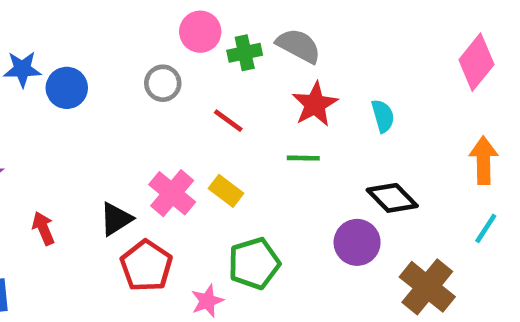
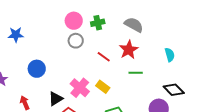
pink circle: (200, 32) -> (74, 21), moved
green cross: (245, 53) -> (98, 23), moved
blue circle: (67, 88) -> (37, 69), moved
red star: (315, 104) -> (129, 50), moved

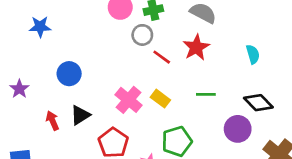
gray circle: (76, 41) -> (142, 35), moved
green line: (136, 73) -> (206, 94), moved
black triangle: (56, 99) -> (80, 115), moved

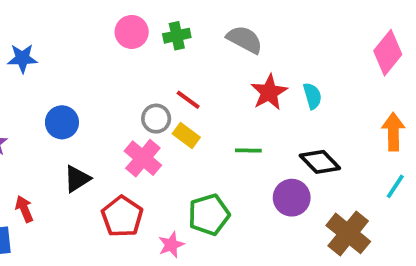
gray circle: (142, 35) -> (156, 119), moved
red star: (196, 47) -> (269, 92), moved
yellow rectangle: (160, 99) -> (186, 136), moved
red arrow: (53, 121) -> (24, 209), moved

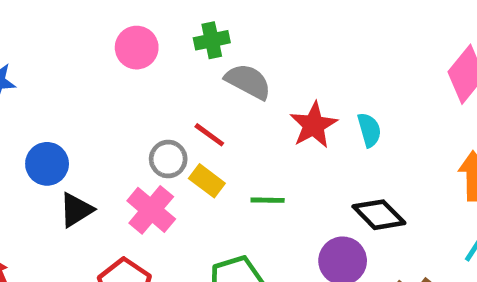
green cross: (177, 36) -> (212, 40), moved
gray semicircle: (245, 39) -> (248, 81), moved
green line: (248, 151) -> (268, 200), moved
black triangle: (77, 179) -> (76, 210), moved

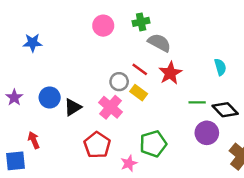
red star: (314, 125) -> (170, 73), moved
blue circle: (47, 164) -> (50, 97), moved
green line: (268, 200) -> (197, 102), moved

